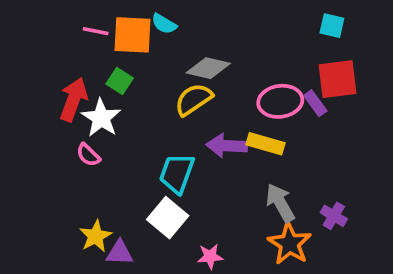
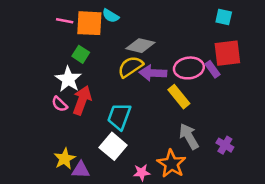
red arrow: (73, 99) -> (82, 100), moved
yellow rectangle: (265, 144) -> (179, 97), turned 35
purple arrow: (227, 146) -> (153, 73), moved
orange star: (289, 244) -> (171, 164), moved

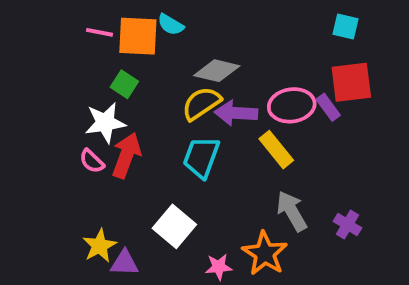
white star: (68, 79) -> (105, 123), turned 30
cyan trapezoid: (119, 116) -> (201, 157), moved

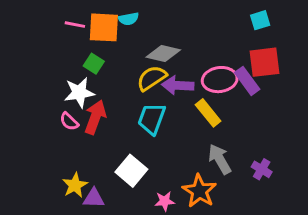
cyan semicircle: (171, 25) -> (128, 19), turned -42
cyan square: (346, 27) -> (260, 20), turned -30
purple rectangle: (328, 107) -> (247, 81), size x1.4

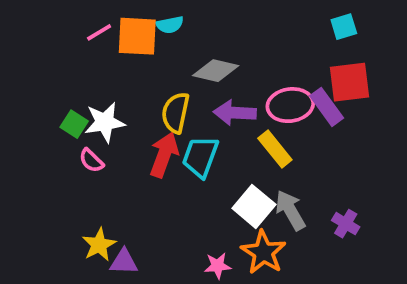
pink line: (75, 25) -> (99, 32), turned -42
green square: (94, 64) -> (74, 124), moved
yellow semicircle: (152, 78) -> (176, 113), moved, turned -44
red arrow: (95, 117) -> (164, 155), moved
white square: (131, 171) -> (254, 206), moved

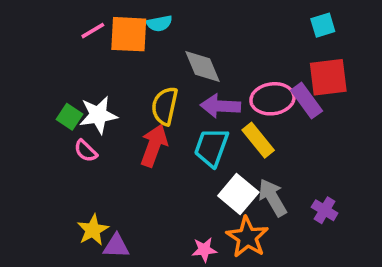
gray diamond: (216, 71) -> (202, 66), turned 54
cyan trapezoid: (200, 157) -> (211, 147), moved

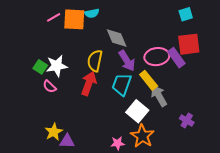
purple arrow: (220, 106) -> (127, 61), turned -125
gray arrow: (272, 198) -> (159, 96), moved

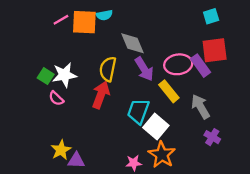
cyan trapezoid: (122, 84) -> (138, 111), moved
gray arrow: (159, 96) -> (201, 107), moved

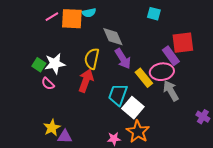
cyan square: (211, 16) -> (154, 14), moved, turned 32
pink ellipse: (178, 64) -> (162, 72), moved
purple cross: (212, 137) -> (203, 117), moved

